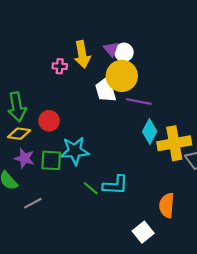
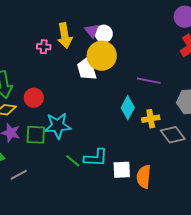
purple line: (139, 102) -> (149, 81), moved
yellow cross: (174, 143) -> (151, 119), size x0.6
white square: (143, 232) -> (122, 170), moved, turned 36

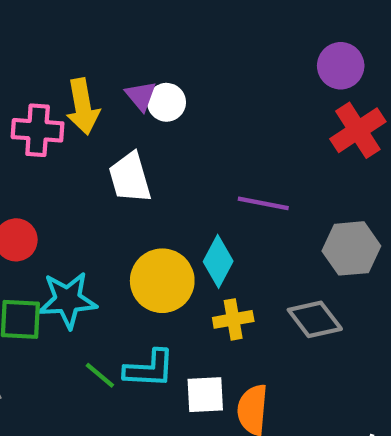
pink cross: (44, 47) -> (38, 130), size x1.6
yellow circle: (102, 56) -> (162, 281), moved
yellow cross: (151, 119) -> (233, 319), moved

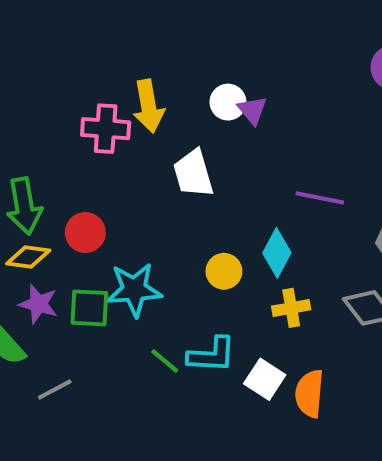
purple triangle: (141, 96) -> (252, 110), moved
yellow circle: (162, 281) -> (224, 271), size x0.6
white square: (205, 395) -> (265, 379), turned 36

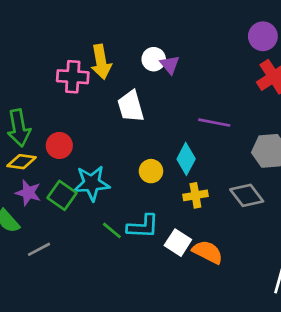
green square: (89, 308) -> (62, 195), turned 32
orange semicircle: (310, 394) -> (208, 252), turned 112

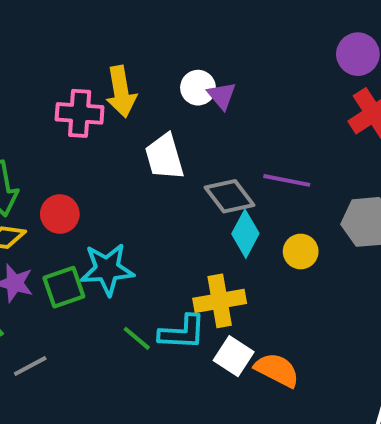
yellow circle: (151, 171) -> (301, 251), moved
green square: (62, 195) -> (64, 287), turned 36
yellow cross: (195, 195) -> (220, 301), moved, size x1.4
gray diamond: (247, 195) -> (230, 196), moved

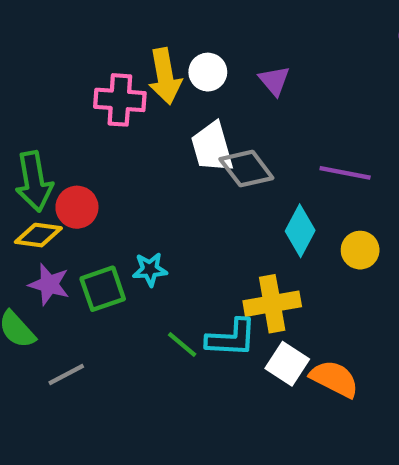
white circle: (198, 88) -> (208, 72), moved
gray diamond: (230, 196) -> (246, 169), moved
red circle: (60, 214) -> (77, 207), moved
cyan star: (107, 269) -> (150, 269), size x0.6

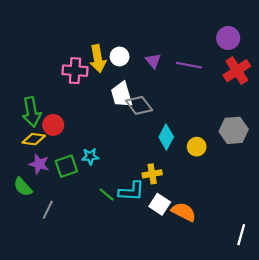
purple line: (345, 173) -> (189, 65), moved
yellow cross: (272, 304) -> (152, 174), size x0.7
gray line: (66, 374) -> (48, 210), turned -36

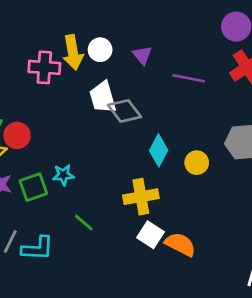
purple line: (189, 65) -> (189, 78), moved
yellow cross: (152, 174) -> (141, 197), size x1.4
cyan L-shape: (131, 191) -> (37, 248), moved

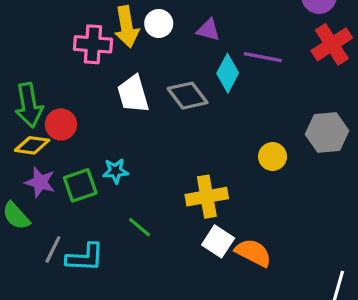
purple triangle: (142, 55) -> (208, 30), turned -35
white trapezoid: (103, 97) -> (133, 94), moved
cyan diamond: (159, 150) -> (228, 73), moved

